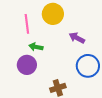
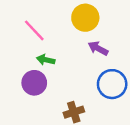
yellow circle: (53, 14) -> (85, 18), moved
pink line: (27, 24) -> (34, 30), turned -36

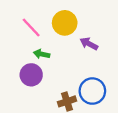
yellow circle: (85, 18) -> (65, 23), moved
blue circle: (112, 84) -> (92, 91), moved

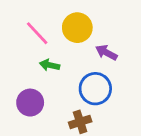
purple circle: (31, 75) -> (30, 103), moved
blue circle: (92, 91) -> (95, 89), moved

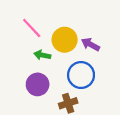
yellow circle: (77, 28) -> (65, 40), moved
purple circle: (30, 103) -> (38, 84), moved

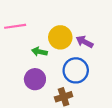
pink line: (32, 28) -> (15, 26), moved, turned -55

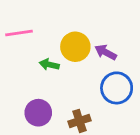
blue circle: (76, 70) -> (117, 88), moved
purple circle: (35, 79) -> (38, 113), moved

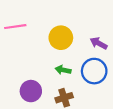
purple arrow: (106, 52) -> (99, 43), moved
green arrow: (49, 65) -> (63, 70), moved

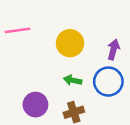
purple arrow: (99, 43) -> (113, 50), turned 77

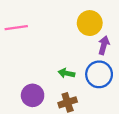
yellow circle: (70, 43) -> (90, 23), moved

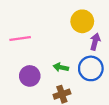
pink line: (16, 28) -> (20, 38), moved
purple circle: (33, 95) -> (30, 76), moved

